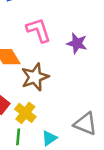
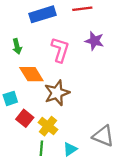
pink L-shape: (39, 30) -> (60, 50), turned 35
purple star: (77, 43) -> (94, 41), moved

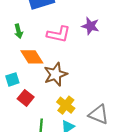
pink L-shape: (60, 50) -> (59, 34), turned 85
yellow cross: (48, 126) -> (66, 105), moved

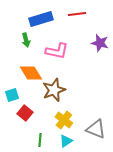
purple star: (90, 26) -> (100, 43), moved
green arrow: (18, 31) -> (26, 40), moved

